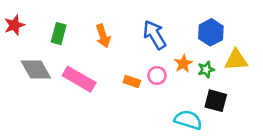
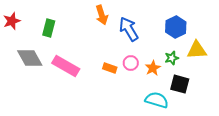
orange arrow: (103, 36) -> (102, 15), moved
orange star: (183, 64) -> (153, 68), moved

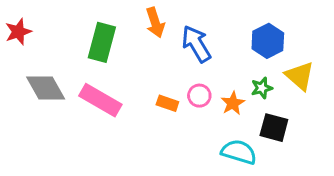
green rectangle: (49, 28) -> (102, 42), moved, size x1.4
yellow triangle: (197, 50) -> (300, 76), turned 45

